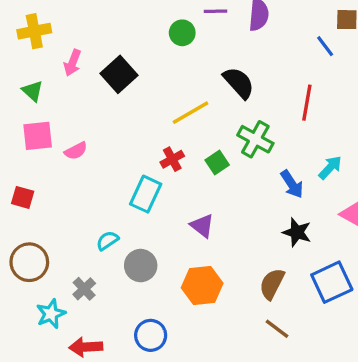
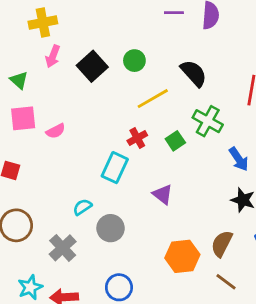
yellow cross: (34, 31) -> (43, 23), moved
green circle: (182, 33) -> (134, 61), moved
orange hexagon: (202, 285) -> (182, 256), moved
gray cross: (84, 289) -> (63, 248), size x1.4
cyan star: (51, 314) -> (30, 287), moved

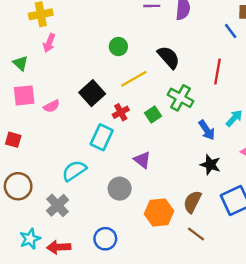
black square: (92, 66) -> (92, 93), moved
cyan semicircle: (82, 207) -> (74, 171), size x1.5
gray circle: (111, 228) -> (120, 189), moved

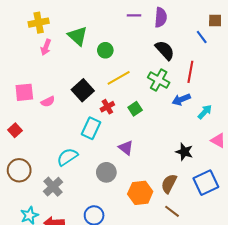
black semicircle: (169, 57) -> (165, 50), moved
green triangle: (20, 63) -> (78, 36), moved, size x1.5
green cross: (180, 98) -> (159, 80), moved
blue arrow: (207, 130) -> (181, 99), moved, turned 102
red square: (13, 140) -> (15, 130), turned 32

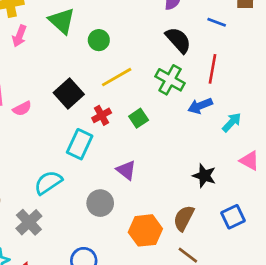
blue line: (202, 37) -> (217, 22), moved, turned -32
blue square: (206, 183) -> (233, 217), size x0.7

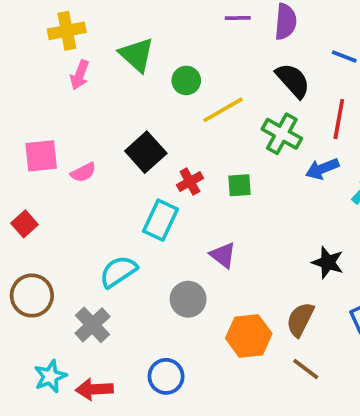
yellow line: (117, 77) -> (223, 110), moved
green square: (139, 118) -> (240, 185), turned 30

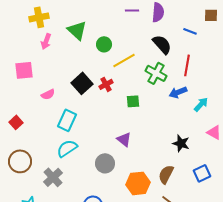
pink square: (41, 156) -> (24, 70), moved
red cross: (190, 182) -> (106, 84), moved
cyan rectangle: (161, 220) -> (67, 120), moved

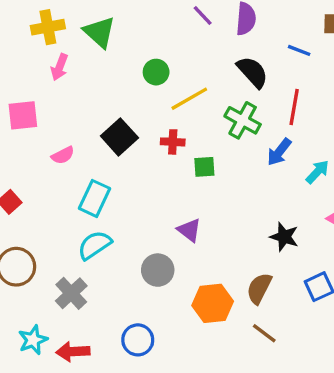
purple line: (132, 10) -> (203, 15), turned 48
green triangle: (77, 30) -> (99, 32), moved
red cross: (106, 84) -> (173, 142), moved, turned 32
blue arrow: (178, 92) -> (279, 152), turned -30

